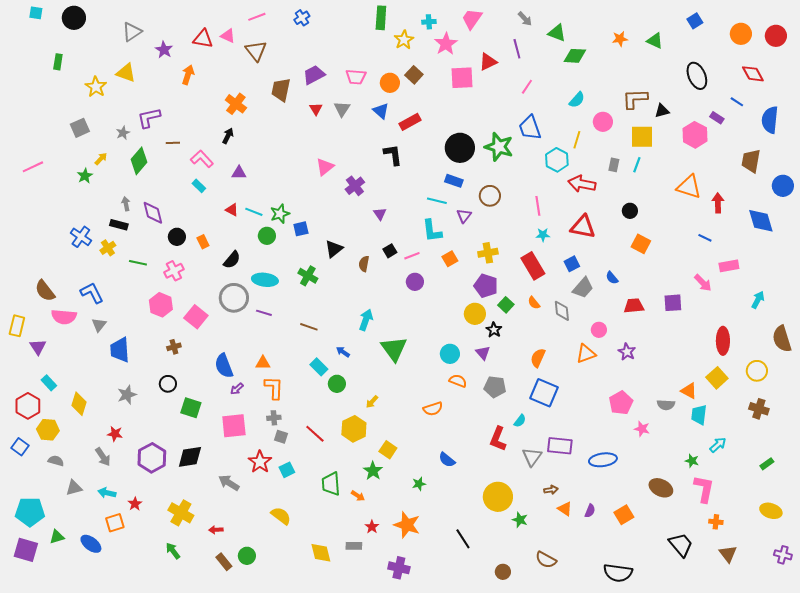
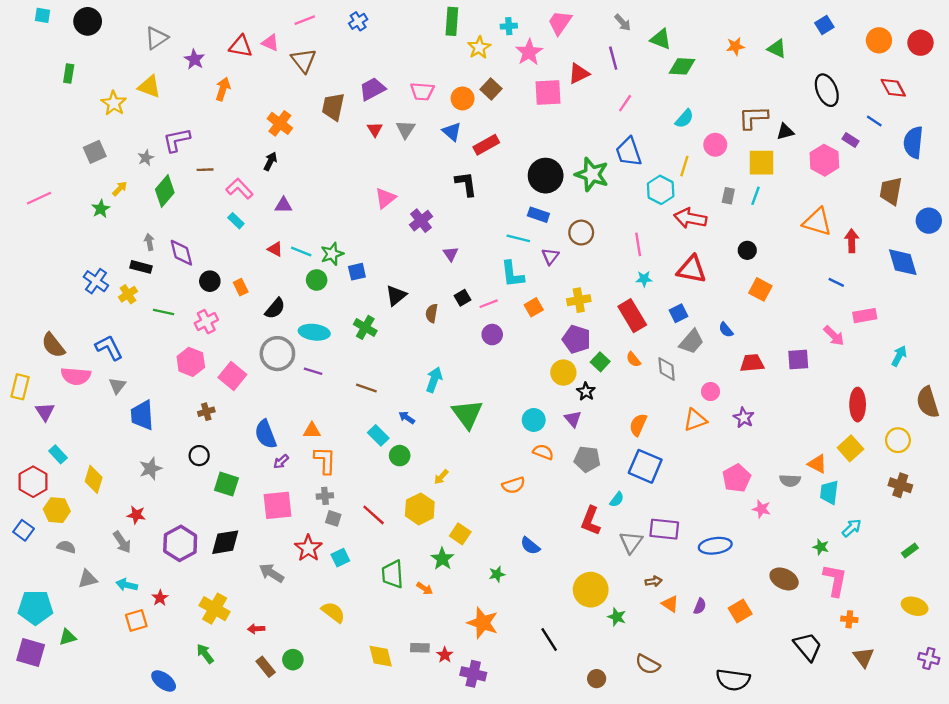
red star: (372, 527) -> (445, 655), moved
blue ellipse: (91, 544) -> (164, 681), moved

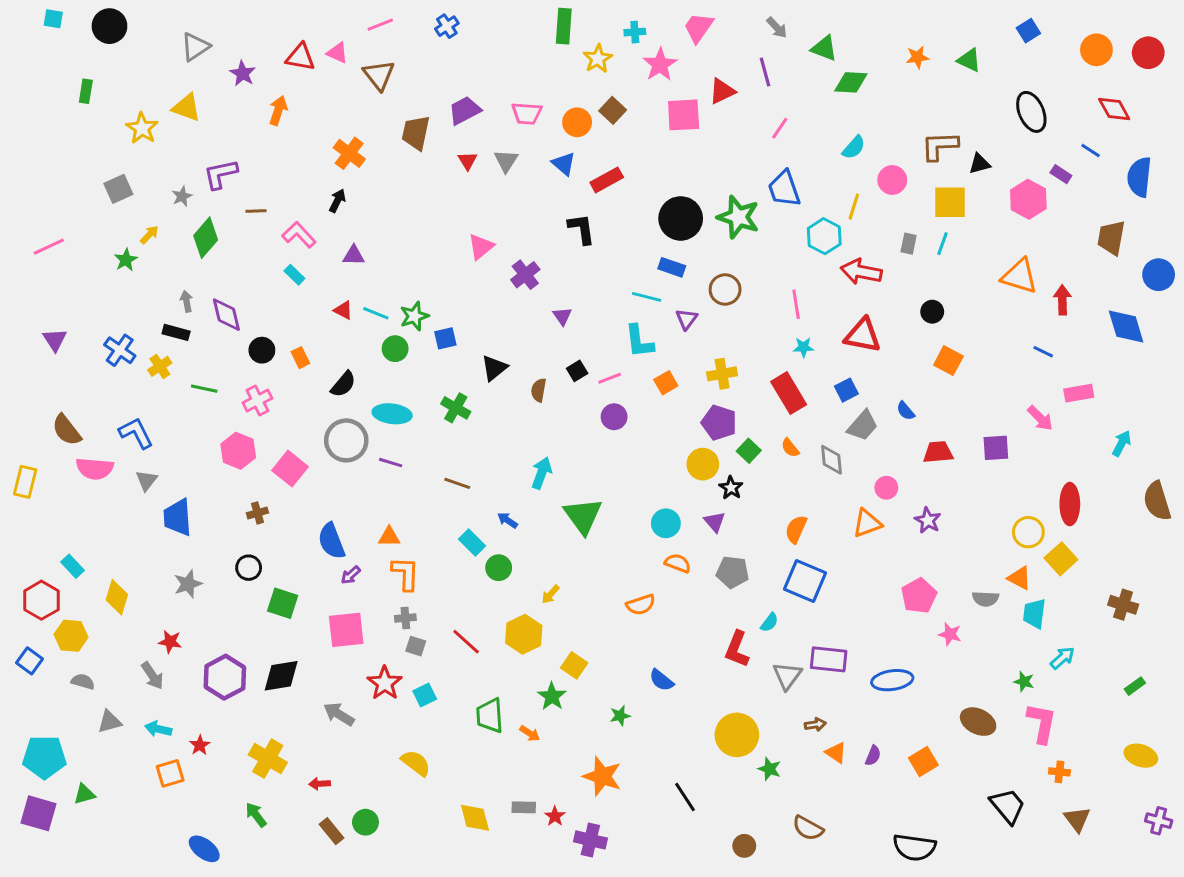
purple triangle: (45, 412) -> (55, 340), moved
yellow circle: (898, 440) -> (1028, 532), moved

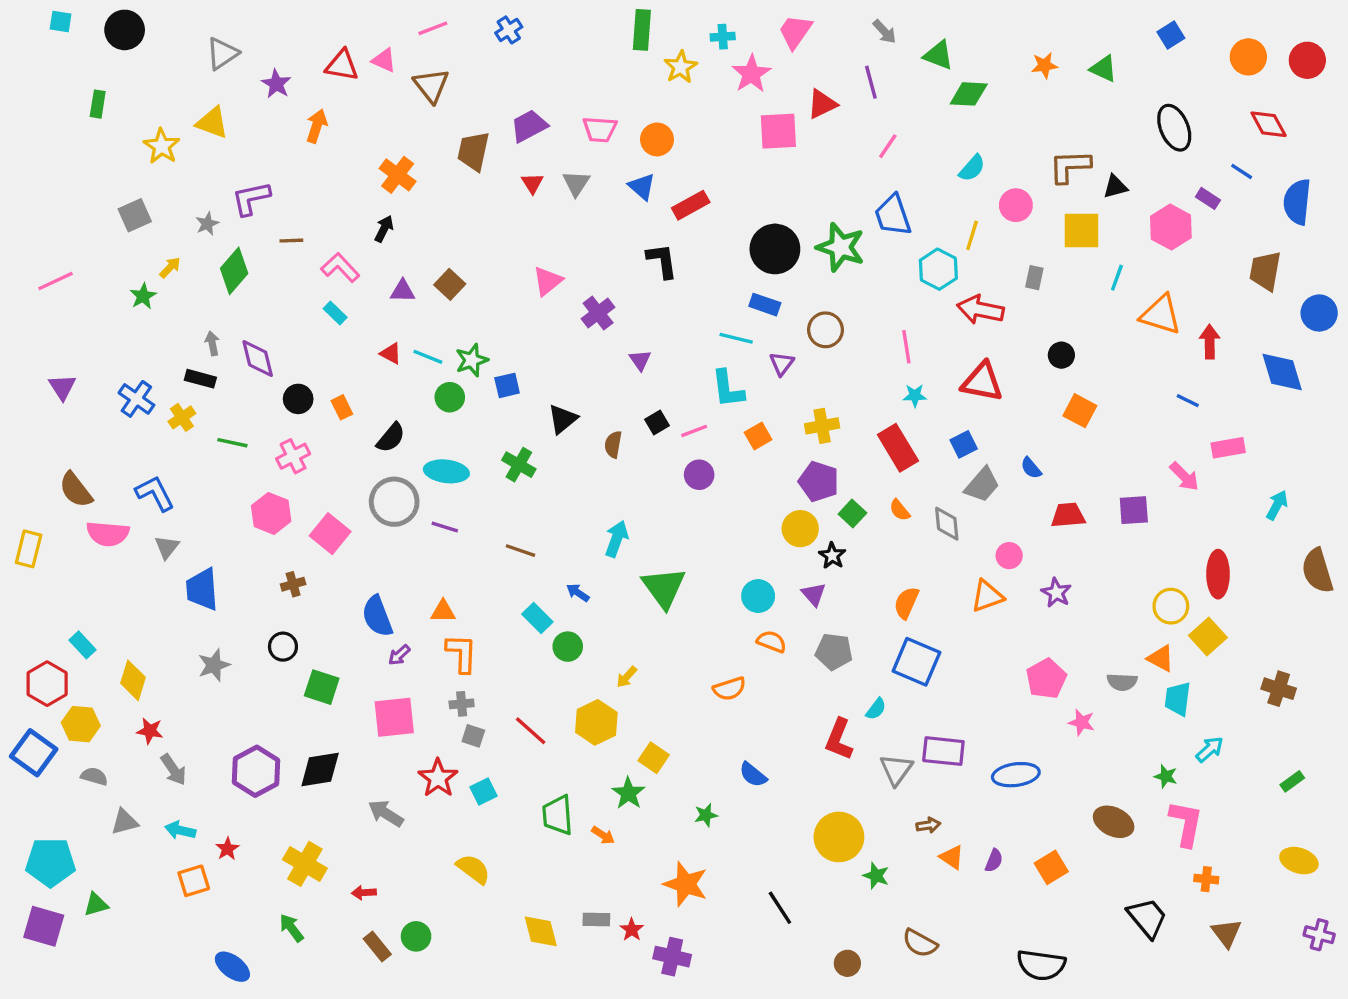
brown square: (613, 110) -> (450, 284), moved
cyan line: (943, 244) -> (1117, 278), moved
red star: (170, 642) -> (150, 731), moved
blue square: (30, 661) -> (34, 753), size x1.5

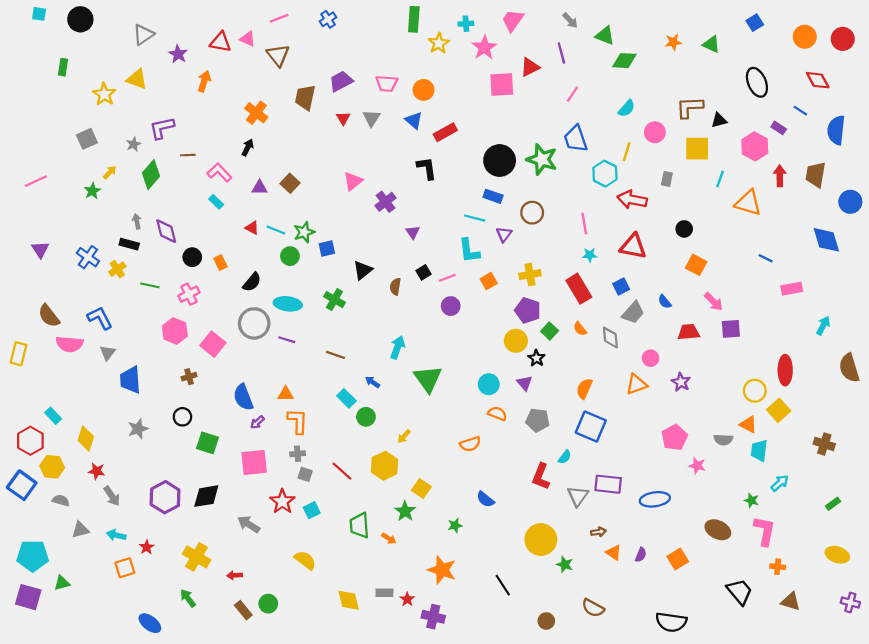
red arrow: (1210, 342) -> (780, 176), moved
pink arrow: (1184, 476) -> (714, 302), moved
brown triangle: (1226, 933) -> (791, 601), turned -36

